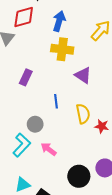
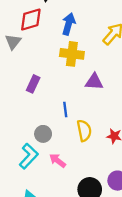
purple triangle: (83, 75) -> (94, 82), turned -30
yellow semicircle: (83, 114) -> (84, 131), moved

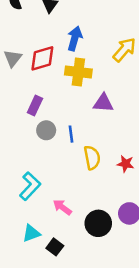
red diamond: (31, 20) -> (42, 58), moved
gray circle: (43, 134) -> (46, 130), moved
pink arrow: (58, 161) -> (62, 207), moved

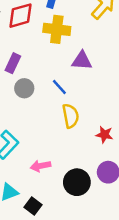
blue line: (71, 134) -> (59, 87), moved, turned -35
red star: (126, 164) -> (104, 135), moved
pink arrow: (62, 207) -> (41, 166), turned -48

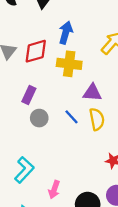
yellow semicircle: (71, 116) -> (97, 119), moved
pink arrow: (41, 166) -> (54, 190), turned -60

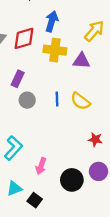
purple triangle: (92, 93) -> (81, 61), moved
blue line: (72, 117) -> (57, 99), turned 40
yellow semicircle: (97, 119) -> (80, 101), turned 138

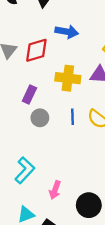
blue arrow: (52, 21) -> (67, 32), turned 84
yellow cross: (55, 50) -> (68, 78), moved

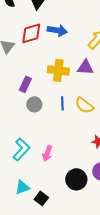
red diamond: (36, 50) -> (31, 33), moved
pink arrow: (55, 190) -> (47, 153), moved

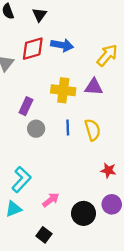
yellow semicircle: (84, 105) -> (93, 130), turned -144
pink arrow: (47, 153) -> (51, 200), moved, turned -147
cyan triangle: (22, 187) -> (13, 209), moved

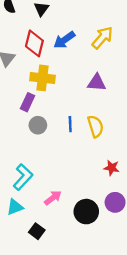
blue arrow: (62, 45) -> (64, 40), turned 135
red diamond: (33, 49) -> (34, 43), turned -60
yellow arrow: (107, 55) -> (102, 38), moved
yellow cross: (63, 90) -> (42, 78), moved
black square: (44, 235) -> (37, 231), moved

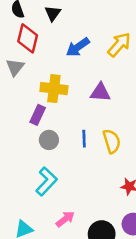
red diamond: (34, 43) -> (28, 38), moved
purple triangle: (97, 83) -> (100, 92), moved
cyan L-shape: (23, 177) -> (46, 181), moved

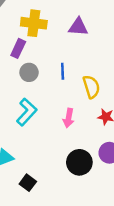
yellow semicircle: (112, 141) -> (91, 87), moved
pink arrow: (65, 219) -> (69, 118), moved, turned 138

